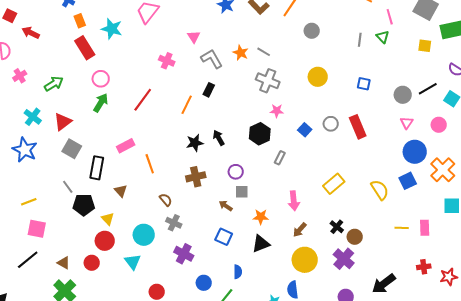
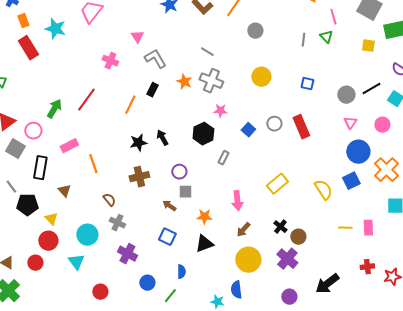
orange star: (241, 53) -> (184, 82), moved
pink circle: (101, 79) -> (33, 131), moved
green arrow: (101, 103) -> (54, 109), moved

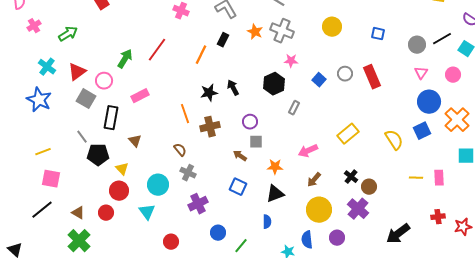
orange line: (93, 164) -> (185, 114), moved
pink arrow: (237, 201) -> (308, 151), turned 72
purple cross: (127, 254) -> (198, 204), turned 36
blue semicircle: (181, 272) -> (267, 222), moved
purple circle: (289, 297) -> (337, 238), moved

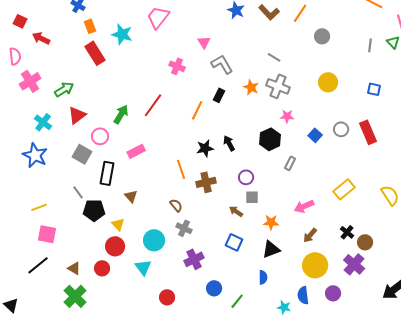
pink cross: (34, 26) -> (30, 81), size x1.5
red triangle: (77, 72) -> (77, 115), moved

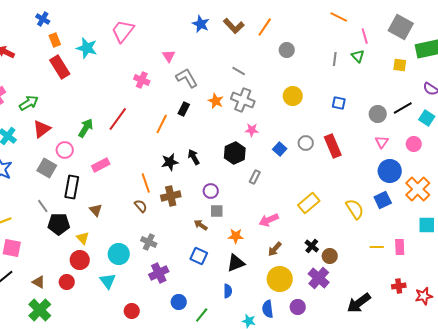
brown semicircle: (176, 205) -> (141, 206), moved

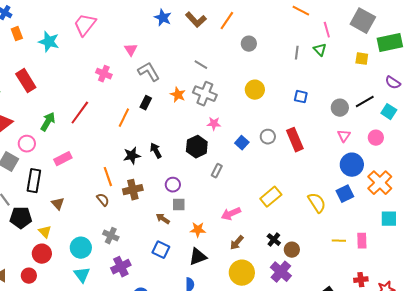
red rectangle: (60, 67) -> (26, 81), moved
cyan triangle: (108, 281) -> (82, 275), moved

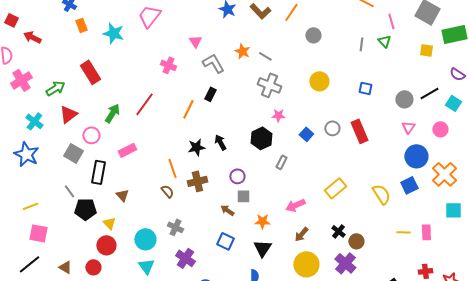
orange star: (178, 95) -> (242, 51), moved
black triangle: (198, 257) -> (262, 248), turned -36
purple cross: (121, 267) -> (185, 258), turned -30

